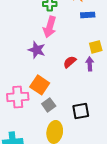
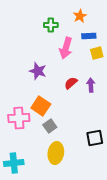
pink arrow: (50, 27) -> (66, 48), moved
yellow square: (96, 47) -> (97, 53), moved
black square: (81, 111) -> (95, 138), moved

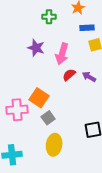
pink arrow: (66, 48) -> (62, 54), moved
purple star: (38, 71) -> (36, 48), moved
purple arrow: (91, 85) -> (89, 77), turned -56

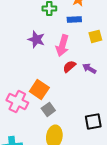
blue rectangle: (87, 28) -> (74, 19), moved
pink cross: (17, 110) -> (17, 101), turned 30

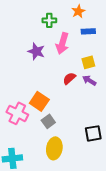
blue rectangle: (74, 19) -> (88, 31), moved
yellow square: (95, 36) -> (88, 62), moved
pink arrow: (62, 45) -> (62, 43), moved

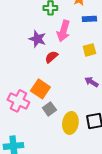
red semicircle: (69, 78) -> (51, 57), moved
purple arrow: (89, 80) -> (91, 82), moved
yellow ellipse: (54, 148) -> (70, 123), moved

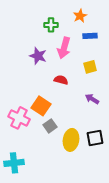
red semicircle: (51, 57) -> (61, 80), moved, turned 56

